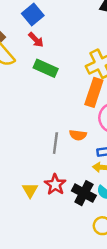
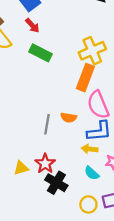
yellow triangle: (30, 190) -> (21, 168), turned 42
black cross: (84, 193) -> (56, 183), moved

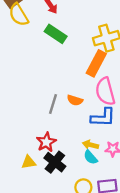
yellow arrow: (90, 149) -> (90, 145), moved
yellow triangle: (21, 168) -> (29, 162), moved

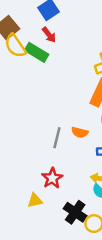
green rectangle: (56, 34) -> (37, 52), moved
black cross: (55, 162) -> (75, 212), moved

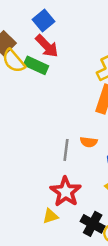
red arrow: (49, 35) -> (47, 46), size x1.5
red star: (52, 178) -> (66, 192), size x1.4

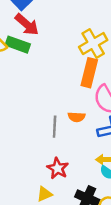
red star: (66, 192) -> (58, 168), size x0.7

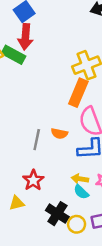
red arrow: (27, 24) -> (25, 37), turned 45

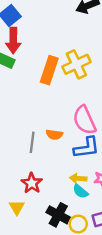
orange rectangle: (78, 93) -> (49, 70), moved
yellow triangle: (17, 203) -> (17, 207), turned -42

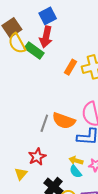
orange rectangle: (49, 70) -> (70, 67), size x0.7
orange semicircle: (54, 135) -> (64, 121), size x1.6

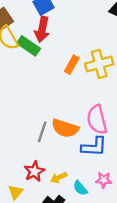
yellow arrow: (76, 161) -> (59, 178), moved, turned -40

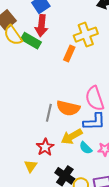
yellow cross: (99, 64) -> (86, 35), moved
yellow arrow: (59, 178) -> (72, 136), moved, size x1.5
cyan semicircle: (80, 188) -> (86, 148), moved

